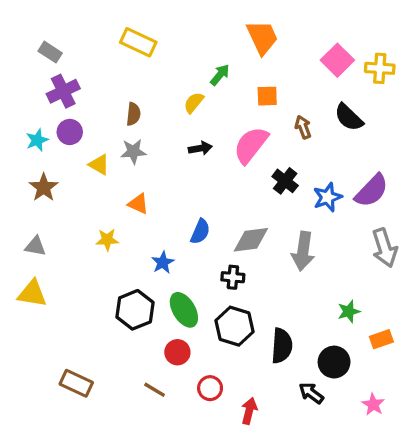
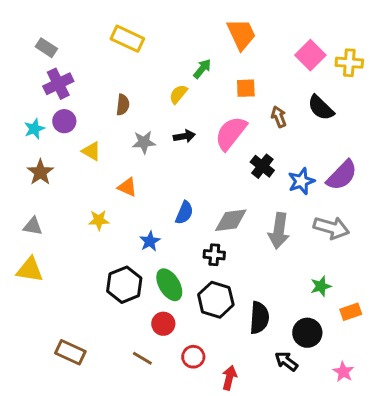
gray star: (133, 152) -> (144, 142), moved
gray arrow: (385, 248) -> (331, 228), moved, turned -56

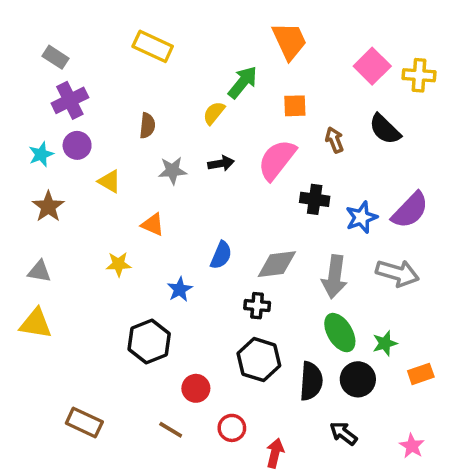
green arrow: (202, 69) -> (243, 82), size x1.4
black cross: (262, 166) -> (315, 199), turned -30
green ellipse: (169, 285) -> (340, 333), moved
black circle: (307, 333) -> (358, 379), moved

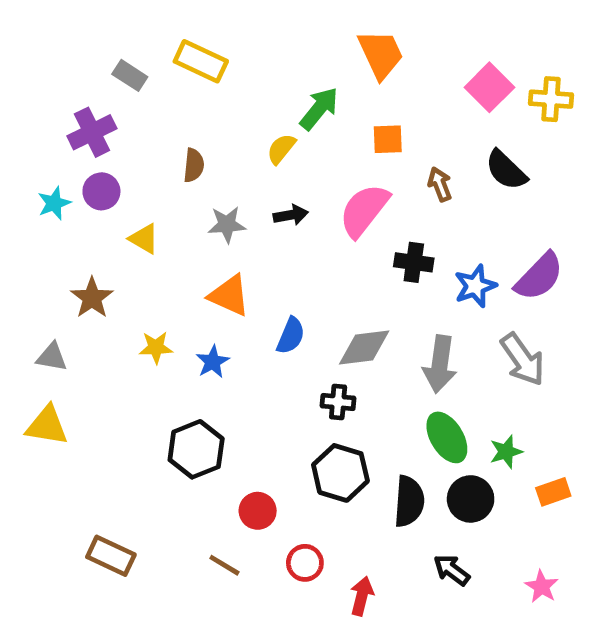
gray rectangle: (55, 57) -> (130, 75), moved
brown star: (48, 207) -> (92, 298), moved
orange triangle: (153, 225) -> (229, 295), moved, size x1.4
gray arrow: (397, 273) -> (523, 359), turned 39
blue star: (180, 289) -> (213, 362), moved

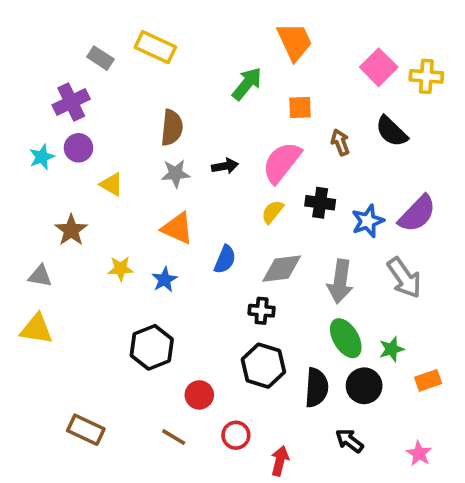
yellow semicircle: (281, 149) -> (273, 212), moved
brown semicircle: (194, 165) -> (172, 128), moved, size x1.4

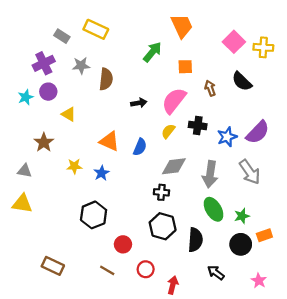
gray star: (176, 173) -> (81, 66), moved
blue semicircle: (225, 259) -> (140, 147), moved
black circle: (364, 386) -> (241, 244), moved

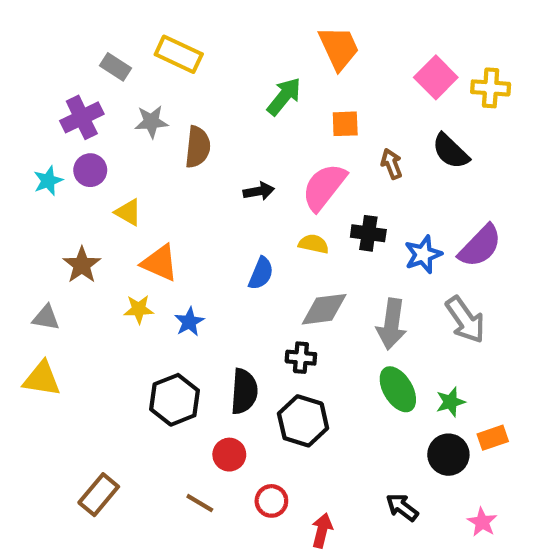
yellow semicircle: (168, 131) -> (314, 244), turned 63
orange triangle: (109, 141) -> (160, 263), moved
black semicircle: (195, 240) -> (244, 391), moved
brown rectangle: (53, 266) -> (99, 495), turned -75

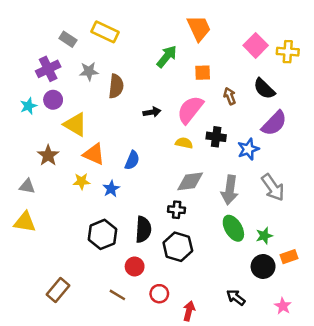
yellow triangle: (128, 212) -> (75, 124), size x1.5
purple semicircle: (480, 246) -> (274, 123), moved
blue semicircle: (261, 273) -> (132, 160), moved

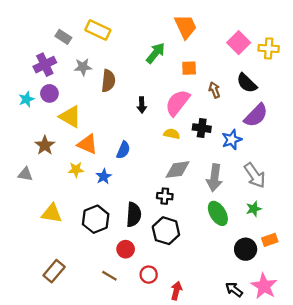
black arrow: (152, 112) -> (142, 105), turned 98
yellow triangle: (25, 222) -> (52, 213), moved
green star: (264, 236) -> (254, 209), moved
black arrow: (236, 297) -> (234, 290), moved
pink star: (283, 306) -> (264, 286), size x1.6

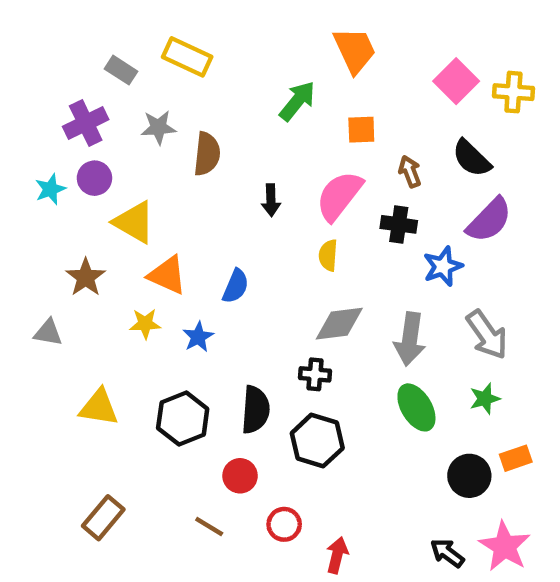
black cross: (202, 128) -> (399, 224), moved
yellow semicircle: (172, 134) -> (328, 255), turned -98

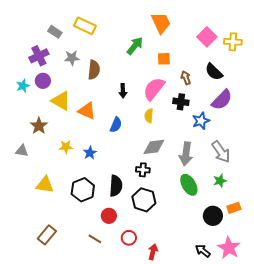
orange triangle: (167, 275) -> (87, 111), moved
blue semicircle: (236, 286) -> (116, 125), moved

